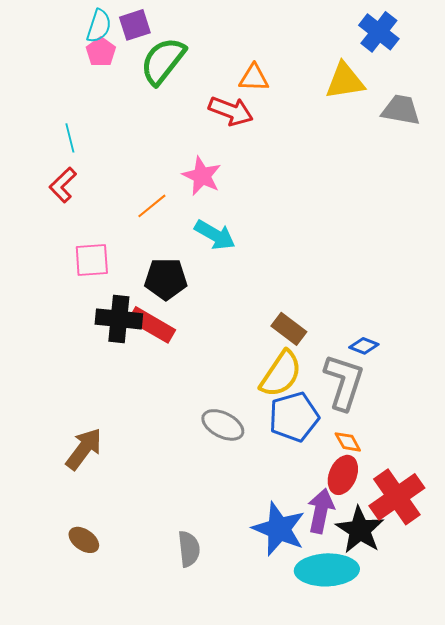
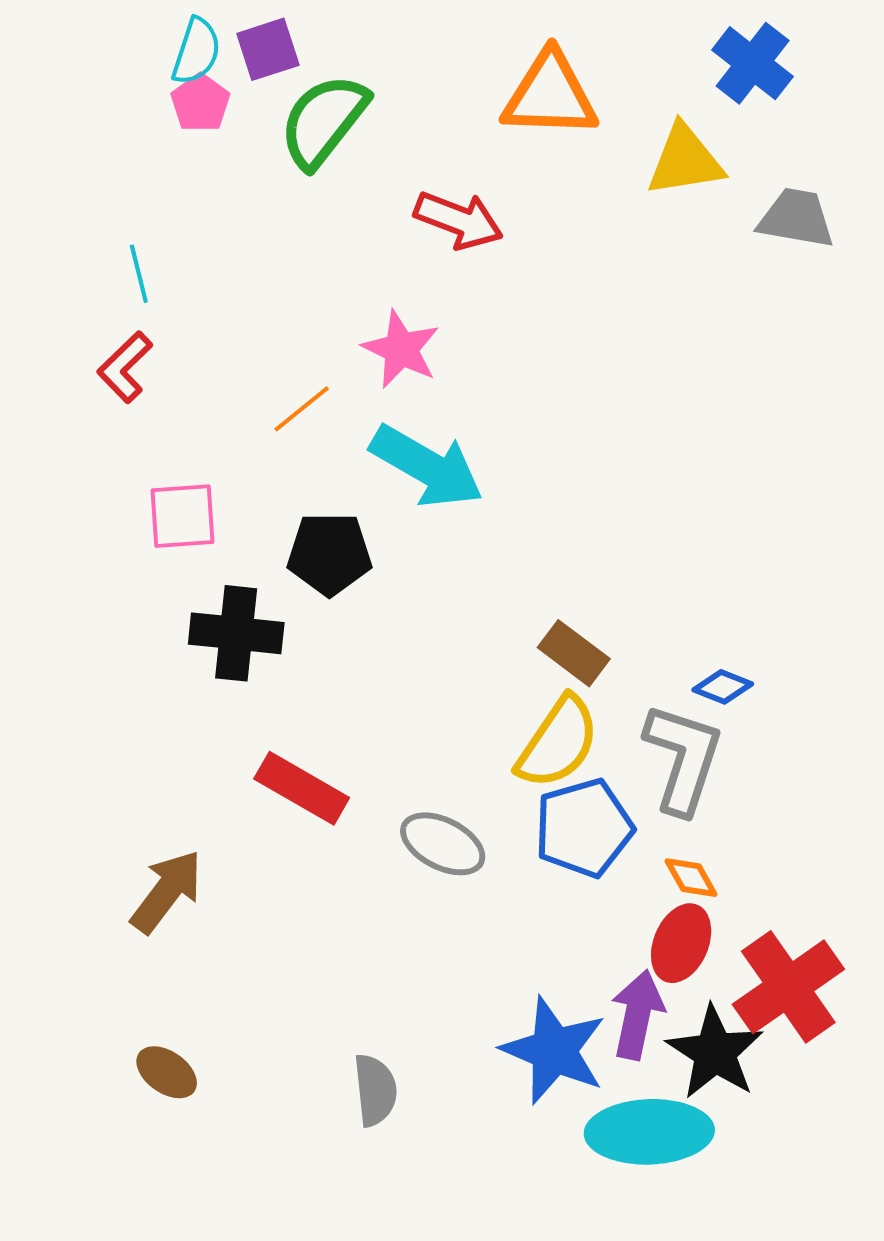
orange triangle: (254, 78) -> (550, 95), moved, size x1.6
cyan arrow: (215, 235) -> (427, 466), size x1.4
red rectangle: (152, 325) -> (302, 788), moved

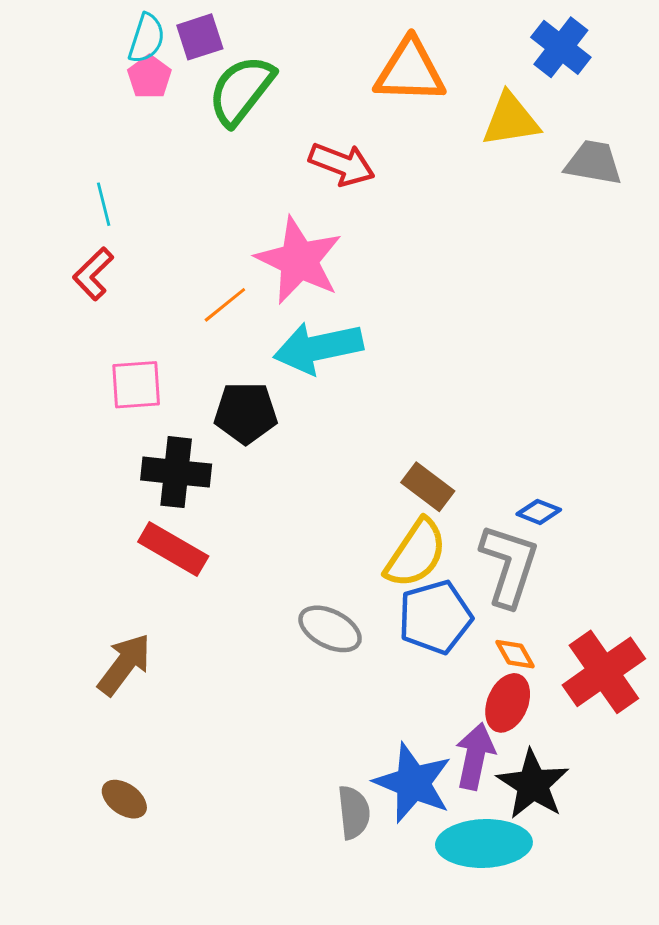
pink star: (401, 349) -> (299, 260), size x1.5
cyan arrow: (427, 466) -> (318, 348), turned 138
red rectangle: (302, 788) -> (173, 549), moved
red cross: (788, 987) -> (604, 672), moved
gray semicircle: (375, 1090) -> (354, 812), moved

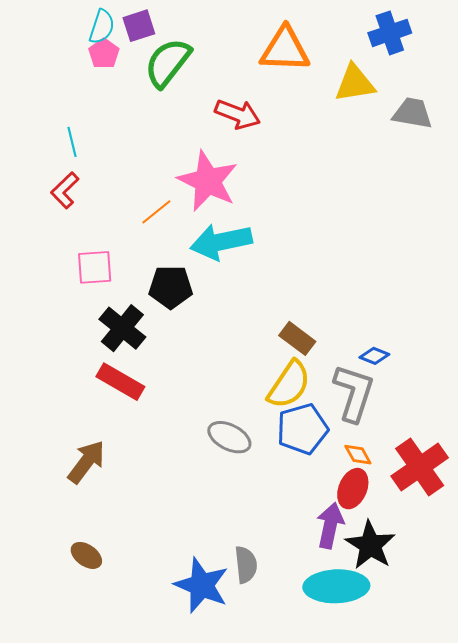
blue cross: (561, 47) -> (390, 33), turned 33
black cross: (176, 472) -> (122, 328), turned 33
blue star: (413, 783) -> (202, 585), moved

